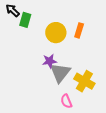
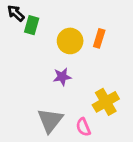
gray triangle: (60, 73) -> (50, 120), moved
yellow cross: (84, 81) -> (106, 102), turned 30

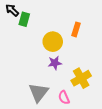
yellow circle: (70, 41) -> (53, 42), moved
purple star: (62, 77) -> (55, 63), moved

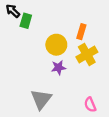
yellow cross: (81, 78) -> (87, 54), moved
pink semicircle: (64, 98) -> (90, 105), moved

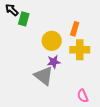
yellow cross: (87, 54) -> (80, 50), turned 30
gray triangle: (41, 99) -> (44, 76), moved, turned -30

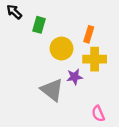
green rectangle: (24, 19) -> (39, 25), moved
purple star: (54, 62) -> (75, 77), moved

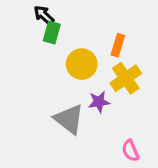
black arrow: (14, 12) -> (44, 15), moved
yellow cross: (95, 59) -> (126, 78), turned -35

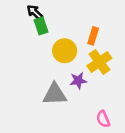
green rectangle: (52, 33) -> (41, 26), turned -35
gray triangle: (69, 119) -> (55, 94), turned -40

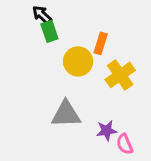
orange rectangle: (93, 36) -> (101, 43), moved
purple star: (78, 81) -> (107, 131), moved

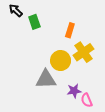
black arrow: (42, 15) -> (16, 10), moved
yellow circle: (78, 61) -> (61, 61), moved

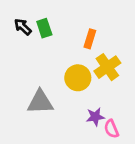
black arrow: (16, 10) -> (23, 27), moved
gray triangle: (46, 79) -> (40, 102), moved

